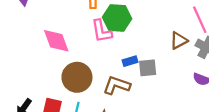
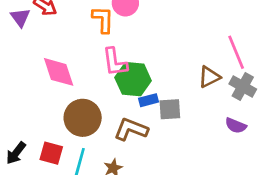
green hexagon: (117, 18) -> (133, 79), moved

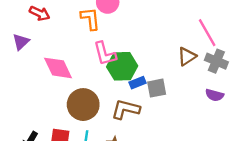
purple triangle: (20, 17) -> (21, 42), moved, turned 30

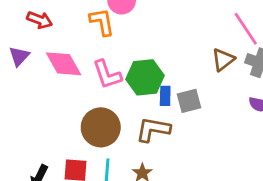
pink L-shape: (105, 54) -> (107, 74), moved
pink diamond: (58, 68) -> (64, 64), moved
blue rectangle: (137, 83) -> (165, 96), turned -63

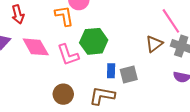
red arrow: (40, 20) -> (18, 14), turned 54
green hexagon: (145, 77) -> (94, 41), moved
brown circle: (101, 127) -> (63, 94), size x0.7

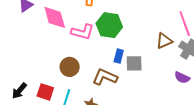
pink L-shape: (68, 55) -> (83, 32), turned -70

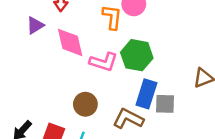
blue rectangle: (119, 56) -> (146, 94), size x1.6

